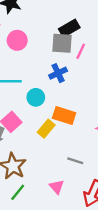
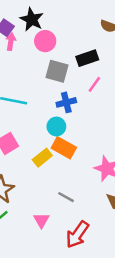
pink circle: (17, 40) -> (45, 41), moved
gray square: (62, 43) -> (57, 71), moved
cyan circle: (36, 97) -> (56, 126), moved

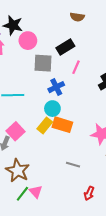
yellow rectangle: (42, 158) -> (45, 125), moved
pink triangle: (41, 220) -> (36, 192), moved
red arrow: (77, 235) -> (89, 193), size x0.6

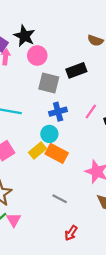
pink line: (76, 67) -> (91, 112), moved

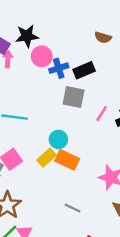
black star: (24, 36) -> (27, 36), turned -30
gray square: (49, 83) -> (74, 97), moved
blue cross: (58, 112) -> (59, 68), moved

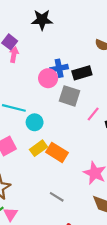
black star: (27, 36) -> (42, 20), moved
pink circle: (42, 56) -> (48, 78), moved
cyan circle: (58, 139) -> (35, 122), moved

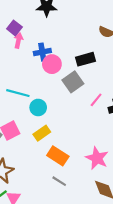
blue cross: (59, 68) -> (42, 52), moved
gray square: (70, 96) -> (73, 82), turned 36
orange rectangle: (57, 152) -> (58, 156), moved

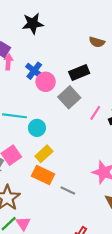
blue cross: (42, 52) -> (34, 71), turned -35
orange rectangle: (58, 156) -> (43, 175), moved
gray line: (59, 181) -> (68, 191), moved

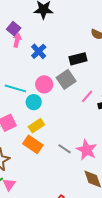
pink circle: (46, 82) -> (44, 84), moved
gray line: (68, 191) -> (65, 149), moved

